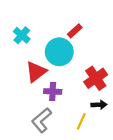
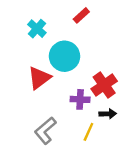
red rectangle: (75, 31) -> (81, 15), moved
cyan cross: (22, 35) -> (37, 29), moved
purple cross: (53, 92) -> (80, 99), moved

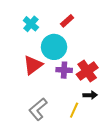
red rectangle: (81, 15) -> (67, 21), moved
purple cross: (80, 99) -> (64, 70), moved

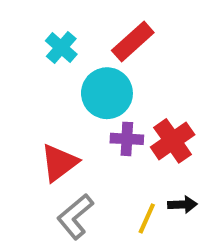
red rectangle: (67, 21) -> (133, 42), size x1.5
red triangle: (33, 65) -> (59, 163), moved
black arrow: (90, 95) -> (183, 205), moved

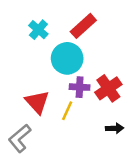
red triangle: (59, 163) -> (37, 102), turned -35
gray L-shape: (75, 216) -> (20, 138), moved
yellow line: (147, 218) -> (67, 111), moved

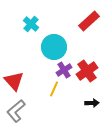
red rectangle: (83, 26) -> (89, 21), moved
purple cross: (80, 87) -> (64, 70), turned -35
red triangle: (37, 102) -> (14, 81), moved

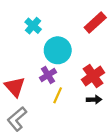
purple cross: (64, 70) -> (48, 75), moved
black arrow: (92, 103) -> (94, 100), moved

